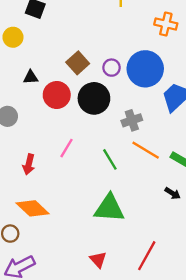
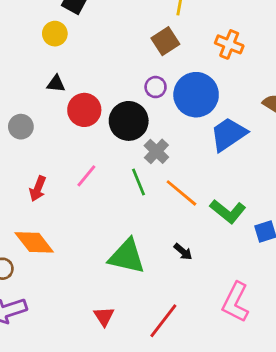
yellow circle: (13, 37) -> (55, 34), moved
brown square: (78, 63) -> (165, 41), moved
gray cross: (132, 120) -> (156, 151), moved, turned -36
green line: (110, 159) -> (139, 182), moved
black arrow: (173, 193) -> (183, 252), moved

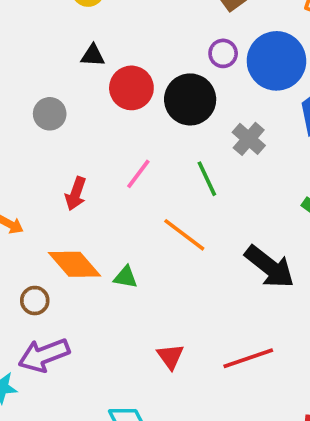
gray cross: (156, 151) -> (249, 139), moved
orange line: (181, 193) -> (184, 235), moved
black arrow: (183, 252) -> (270, 267), size x2.0
green triangle: (127, 256) -> (126, 277), moved, size x0.5
red line: (163, 321) -> (248, 358), turned 36

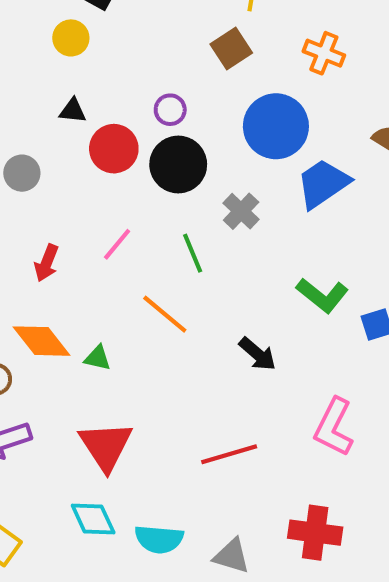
purple circle: (223, 53) -> (170, 110), moved
black arrow: (270, 267) -> (257, 354), size x0.7
red triangle: (170, 356) -> (106, 446), moved, size x1.8

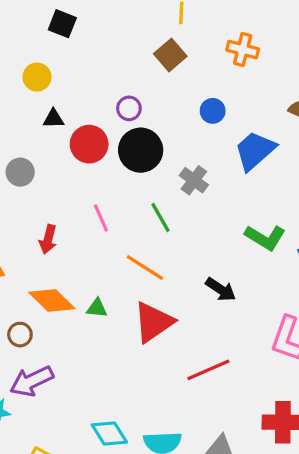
yellow circle: (71, 38) -> (37, 77), moved
blue circle: (276, 126) -> (213, 111), size x0.5
pink line: (117, 244) -> (101, 218), turned -56
red triangle: (106, 446) -> (153, 322), moved, turned 36

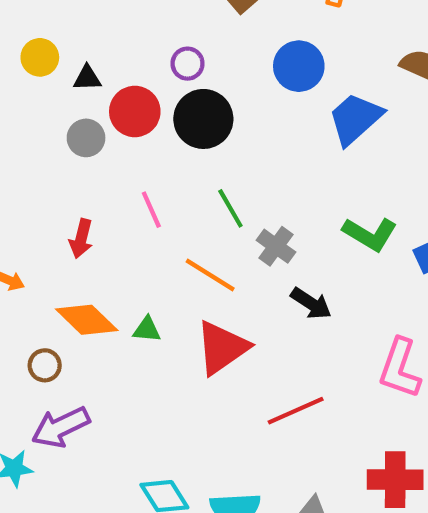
yellow circle: (37, 77) -> (40, 57), moved
blue circle: (213, 111) -> (299, 66), size x1.5
gray circle: (20, 172) -> (86, 138), moved
gray cross: (194, 180) -> (276, 246), moved

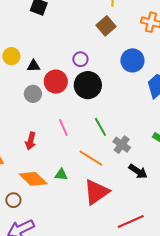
green triangle: (147, 329) -> (61, 174), moved

